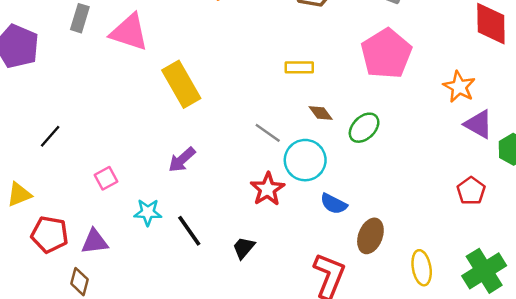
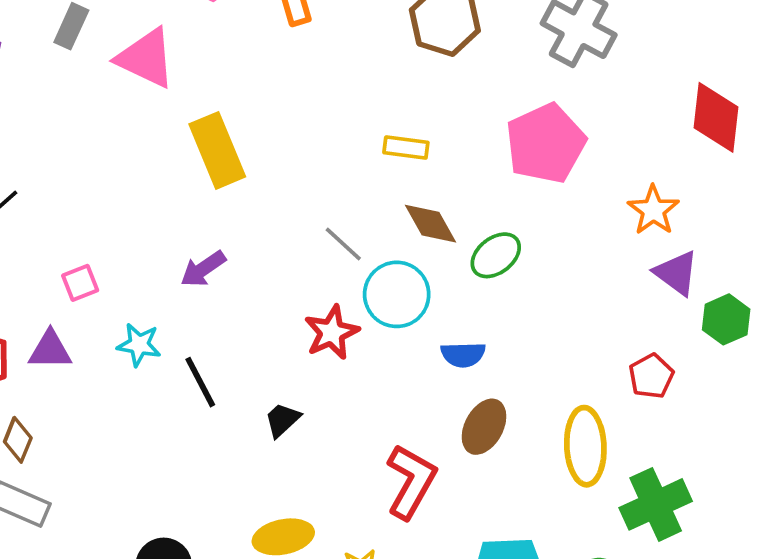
brown diamond: (321, 113) -> (430, 224), size x1.4
blue semicircle: (334, 204) -> (463, 355), moved, turned -36
purple triangle: (95, 242) -> (50, 350), moved
yellow ellipse: (422, 268) -> (585, 446), moved, size x1.4

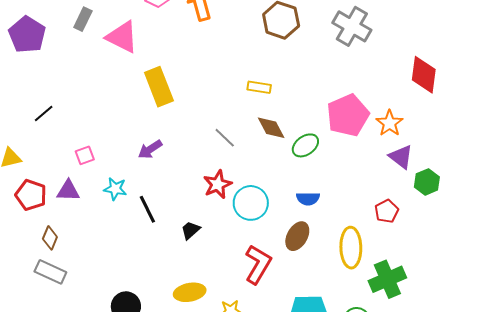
pink pentagon: (546, 143) -> (348, 115), moved
cyan circle: (397, 294) -> (251, 203), moved
blue semicircle: (463, 355) -> (308, 199), moved

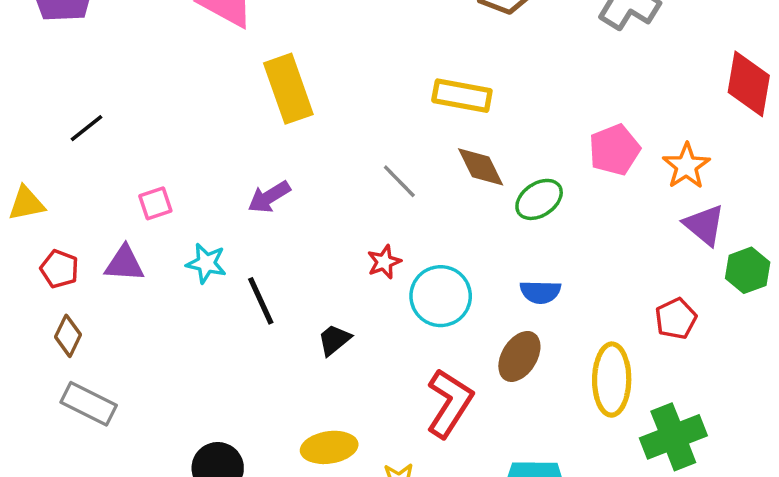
yellow rectangle: (259, 87) -> (462, 96), size x1.4
pink pentagon: (348, 115) -> (614, 150), size x0.7
red star: (218, 184) -> (384, 262), size x0.7
red pentagon: (31, 195) -> (59, 269), size x0.7
brown diamond: (50, 238) -> (68, 336), moved

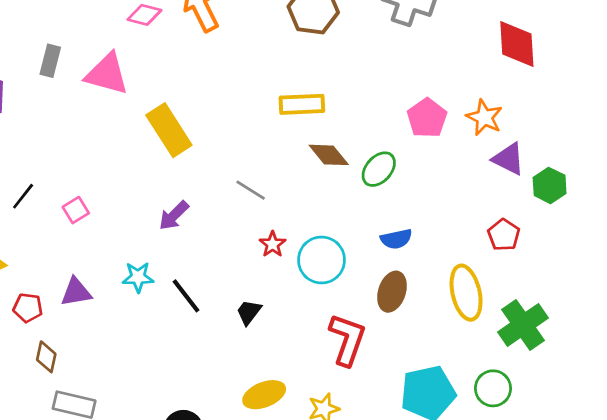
gray line: (399, 181) -> (251, 190), moved
pink square: (155, 203) -> (76, 210), moved

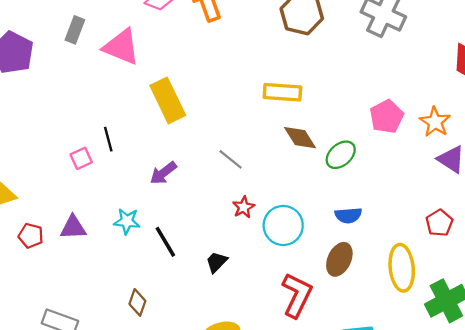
black line: (23, 196) -> (108, 139), moved, turned -60
brown diamond: (46, 357) -> (137, 302), moved

